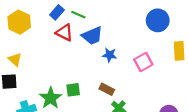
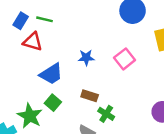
blue trapezoid: (92, 36) -> (51, 74), moved
green square: (73, 90) -> (53, 103), turned -32

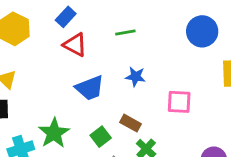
green line: (45, 19) -> (125, 32), moved, turned -35
pink square: (125, 59) -> (179, 102), moved, turned 30
green square: (53, 103) -> (101, 137), moved

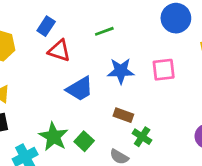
blue star: (135, 77) -> (121, 71), size x1.4
pink square: (179, 102) -> (164, 70), moved
green square: (101, 137) -> (84, 141), moved

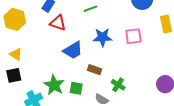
brown rectangle: (123, 115) -> (95, 70), moved
green square: (84, 141) -> (76, 88), turned -32

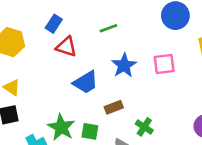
blue star: (102, 37) -> (124, 65), turned -30
brown rectangle: (95, 70) -> (114, 107), turned -40

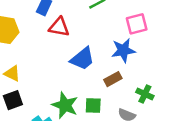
pink square: (164, 64) -> (137, 24), moved
blue star: (124, 65) -> (123, 50), moved, turned 30

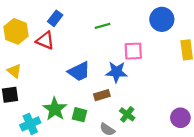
red triangle: (59, 27) -> (45, 41), moved

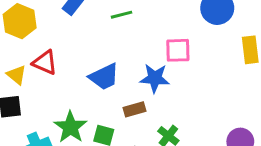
green line: (103, 26) -> (121, 15), moved
red triangle: (45, 41) -> (45, 63), moved

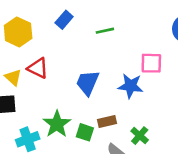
blue trapezoid: (104, 77) -> (88, 83), turned 136
brown rectangle: (134, 109) -> (107, 122), moved

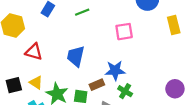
yellow triangle: (13, 77) -> (36, 83), moved
blue star: (131, 86) -> (115, 71), moved

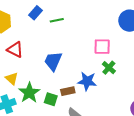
green line: (82, 12) -> (57, 20), moved
green cross: (125, 91) -> (109, 68), moved

